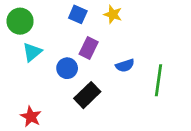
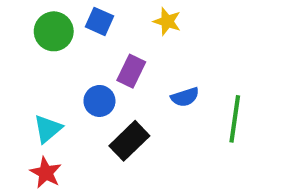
blue square: (78, 14) -> (99, 21), moved
green circle: (20, 21) -> (54, 31), moved
cyan triangle: (32, 52) -> (48, 129), moved

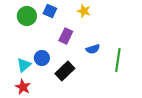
blue circle: (99, 101) -> (42, 58), moved

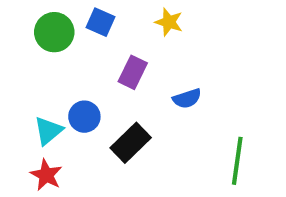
green line: (118, 60) -> (237, 161), moved

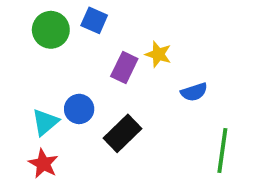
yellow star: (169, 22) -> (158, 54), moved
blue semicircle: (187, 98) -> (194, 92), moved

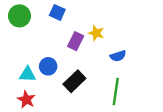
green circle: (51, 30) -> (19, 16), moved
cyan triangle: (45, 122) -> (27, 74), turned 42
green line: (222, 150) -> (116, 92), moved

